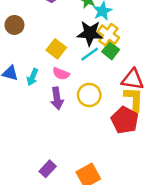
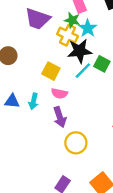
yellow cross: (108, 35) -> (68, 35), moved
yellow circle: (89, 95) -> (76, 143), moved

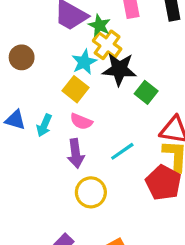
green star: (72, 20) -> (99, 25), moved
cyan star: (88, 28) -> (84, 62), moved
cyan line: (83, 71) -> (122, 151), moved

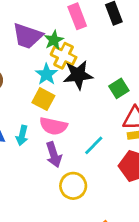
green star: (99, 25) -> (54, 40), turned 30
green square: (146, 92) -> (119, 88), moved, turned 30
pink semicircle: (81, 121) -> (53, 126), size x1.4

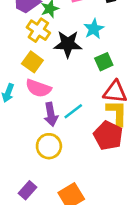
yellow cross: (64, 56) -> (38, 30), moved
cyan star: (46, 74) -> (94, 29), moved
purple arrow: (54, 155) -> (51, 114), moved

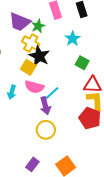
black star: (68, 44) -> (39, 56), moved, turned 30
green square: (104, 62) -> (82, 63), turned -32
cyan line: (73, 111) -> (52, 93), moved

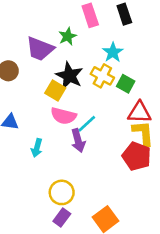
purple trapezoid: (20, 22) -> (40, 49), moved
yellow cross: (31, 43) -> (102, 76), moved
cyan arrow: (12, 92) -> (37, 148), moved
yellow circle: (46, 130) -> (62, 192), moved

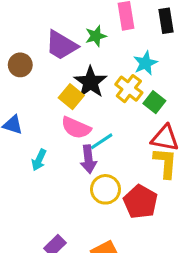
red pentagon: (137, 156) -> (140, 202), moved
yellow circle: (62, 192) -> (105, 189), moved

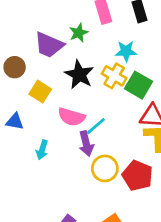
cyan star: (145, 63) -> (126, 51), turned 30
yellow square: (71, 97) -> (40, 92), moved
green square: (154, 102) -> (139, 85), size x1.4

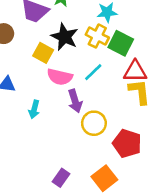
yellow square: (40, 92) -> (43, 53), moved
cyan line: (96, 126) -> (93, 72), moved
red pentagon: (137, 176) -> (127, 143), moved

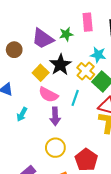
cyan line: (93, 72) -> (75, 98), turned -42
yellow circle: (94, 123) -> (55, 148), moved

